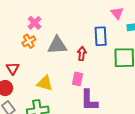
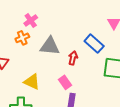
blue rectangle: (101, 36) -> (94, 44), turned -54
pink rectangle: (78, 79) -> (65, 82), turned -56

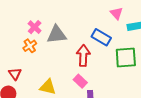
gray triangle: (50, 46) -> (57, 35), moved
red arrow: (73, 58) -> (83, 56), size x1.5

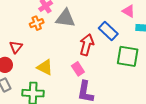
pink triangle: (117, 13) -> (129, 11), turned -32

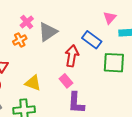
pink triangle: (129, 11) -> (110, 18), turned 48
gray triangle: (65, 18) -> (48, 32), turned -35

